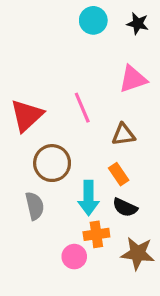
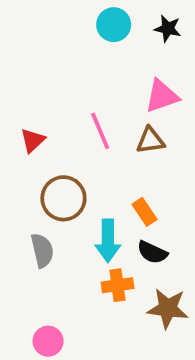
red triangle: (27, 116) -> (33, 140), size x0.6
brown triangle: (123, 135) -> (150, 140), moved
pink circle: (74, 257) -> (48, 341), moved

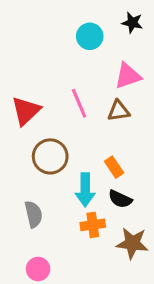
cyan circle: (114, 25) -> (90, 36), moved
red triangle: (33, 140) -> (26, 111), size x1.5
gray semicircle: (42, 250) -> (33, 214), moved

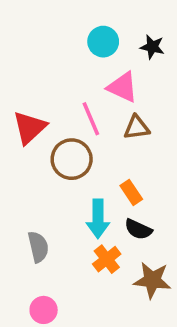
black star: (132, 23) -> (152, 47), moved
pink triangle: (128, 76) -> (122, 87), moved, turned 44
brown circle: (50, 156) -> (72, 159), moved
orange cross: (93, 225) -> (107, 259), turned -30

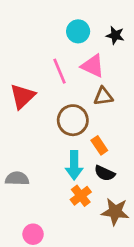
pink line: (91, 119) -> (60, 71), moved
brown circle: (72, 159) -> (73, 120), moved
gray semicircle: (38, 247) -> (17, 179), moved, turned -75

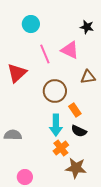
cyan circle: (78, 31) -> (31, 24), moved
brown triangle: (103, 96) -> (88, 77), moved
brown star: (115, 212) -> (76, 168), moved

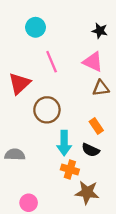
pink triangle: (70, 50) -> (93, 62), moved
brown circle: (55, 91) -> (47, 110), moved
orange rectangle: (75, 110) -> (96, 126), moved
orange cross: (61, 148) -> (70, 169), turned -35

